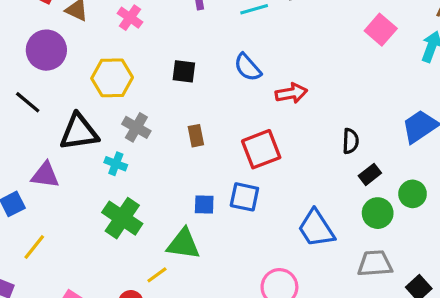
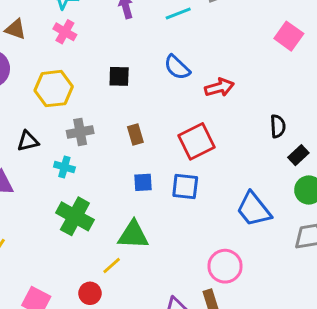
pink square: (381, 30) -> (289, 36), moved
gray cross: (136, 127) -> (80, 132), turned -35
black triangle: (79, 132) -> (28, 141), size x0.6
blue square: (204, 205) -> (143, 182), moved

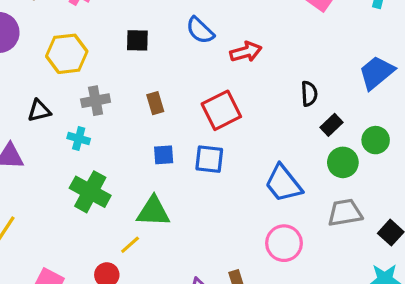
pink circle: (225, 266) -> (284, 243), moved

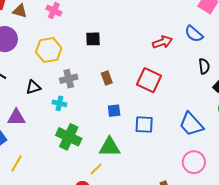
blue semicircle: (200, 30) -> (194, 34), moved
red square: (221, 110) -> (149, 80), turned -35
blue square: (209, 159) -> (144, 125), moved

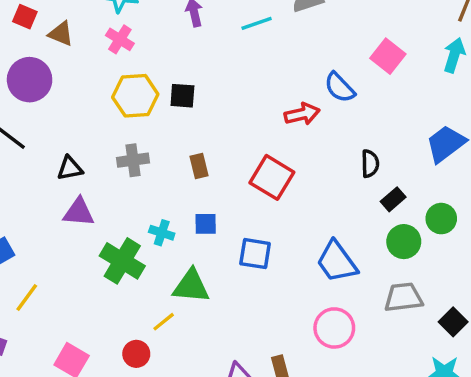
blue semicircle: (194, 34) -> (340, 88), moved
yellow hexagon: (49, 50) -> (135, 96), moved
cyan cross: (59, 103) -> (162, 233), moved
purple triangle: (16, 117) -> (79, 212), moved

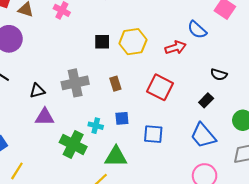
yellow hexagon: (135, 96) -> (133, 42), moved
gray cross: (133, 160) -> (75, 83), size x1.4
black semicircle: (370, 164) -> (219, 75), turned 112
black rectangle: (393, 199) -> (206, 100), moved

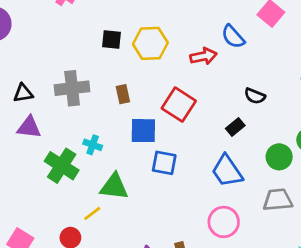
blue square: (122, 118) -> (143, 131), moved, size x1.5

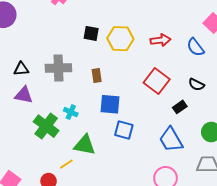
blue semicircle: (233, 37) -> (195, 47), moved
red arrow: (203, 56) -> (160, 40), moved
red square: (179, 105) -> (157, 81), moved

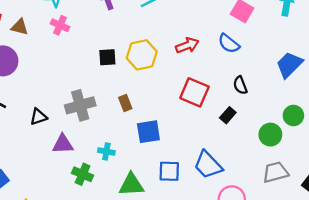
black semicircle: (196, 85) -> (240, 85), turned 56
purple triangle: (24, 95) -> (63, 144), moved
green cross: (46, 126) -> (83, 174), size x0.7
blue square: (124, 130) -> (169, 171), moved
blue trapezoid: (171, 140) -> (208, 165), moved

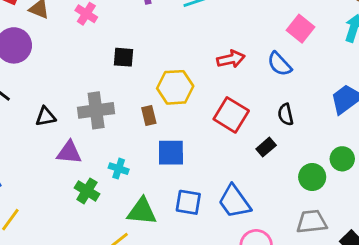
yellow hexagon: (142, 55) -> (175, 87), moved
black square: (107, 57) -> (123, 57), moved

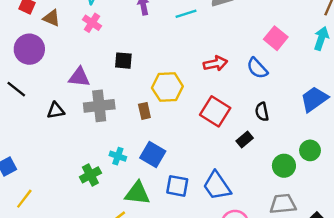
purple triangle: (69, 152) -> (79, 77), moved
blue square: (171, 153) -> (153, 155), moved, turned 30
green cross: (87, 191) -> (90, 175), turned 30

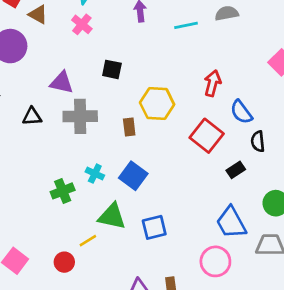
red arrow: (216, 63) -> (213, 83), turned -70
blue semicircle: (257, 68) -> (241, 112), moved
blue square: (177, 186) -> (154, 227), moved, turned -30
blue trapezoid: (217, 186) -> (231, 223), moved

